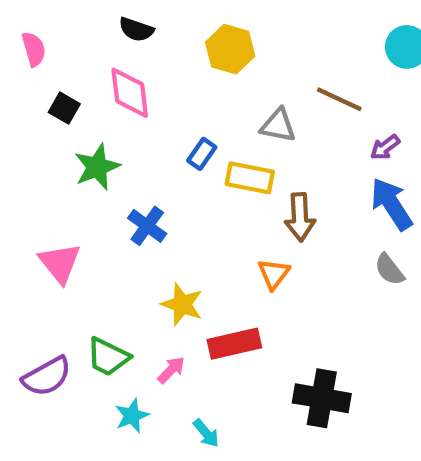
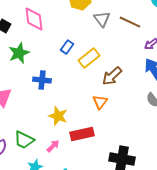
gray triangle: (278, 125) -> (102, 19), moved, turned 42
yellow rectangle: (250, 178) -> (89, 58), turned -50
brown arrow: (300, 217) -> (112, 76), turned 50
blue cross: (147, 226) -> (42, 80), turned -30

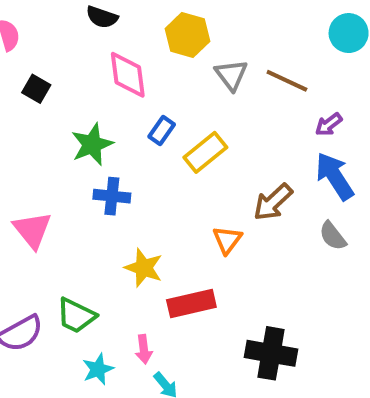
pink diamond: (34, 19) -> (128, 75), moved
green star: (19, 53) -> (92, 144), moved
brown arrow: (112, 76) -> (273, 202), moved
pink arrow: (53, 146) -> (144, 349), moved, turned 128

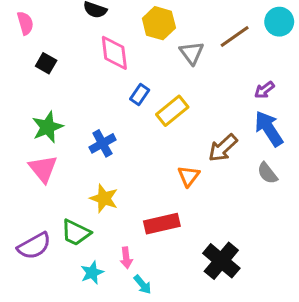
brown line: (287, 81) -> (235, 37), moved, turned -60
green star: (92, 144) -> (48, 127), moved
blue cross: (112, 196) -> (102, 143), turned -35
yellow star: (144, 268) -> (104, 198), moved
black cross: (271, 353) -> (221, 261), turned 30

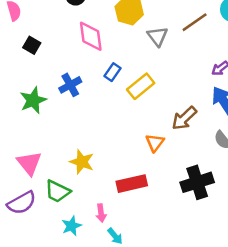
blue cross: (102, 143) -> (70, 85), moved
pink triangle: (43, 169) -> (29, 163), moved
black cross: (221, 261) -> (197, 182), moved, turned 32

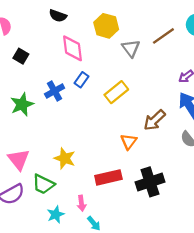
blue rectangle: (113, 72) -> (81, 80), moved
black cross: (197, 182) -> (150, 182), moved

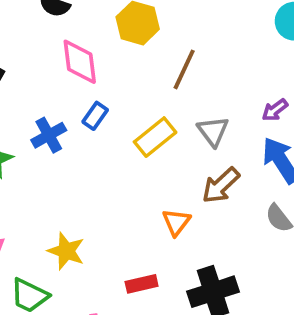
brown line: (163, 36) -> (184, 69), moved, turned -30
gray triangle: (131, 48) -> (213, 131), moved
red rectangle: (108, 177) -> (142, 284), size x0.7

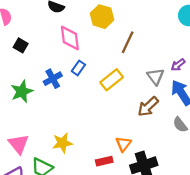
gray triangle: (213, 131) -> (156, 77), moved
orange triangle: (176, 222) -> (123, 144), moved
yellow star: (66, 251) -> (62, 143), turned -30

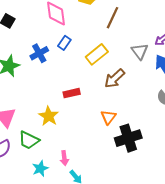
brown arrow: (148, 106) -> (115, 78), moved
yellow star: (62, 143) -> (49, 116), turned -30
red rectangle: (104, 161) -> (72, 93), moved

